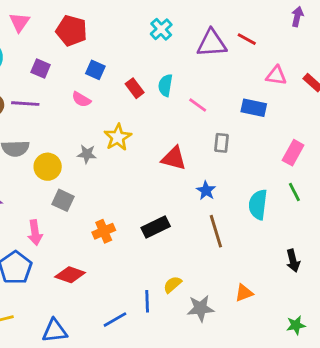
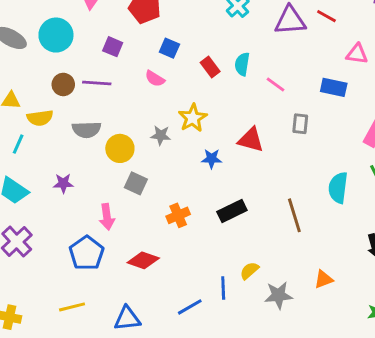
blue star: (206, 191) -> (212, 159), moved, turned -30

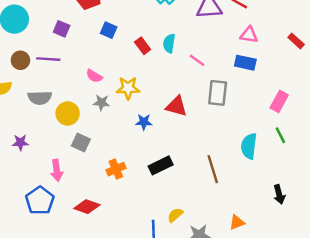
pink triangle: (357, 54) -> (249, 35), moved
pink semicircle: (155, 79) -> (94, 76), moved
yellow star: (193, 118) -> (128, 88), turned 30
gray rectangle: (300, 124) -> (218, 93), size x1.5

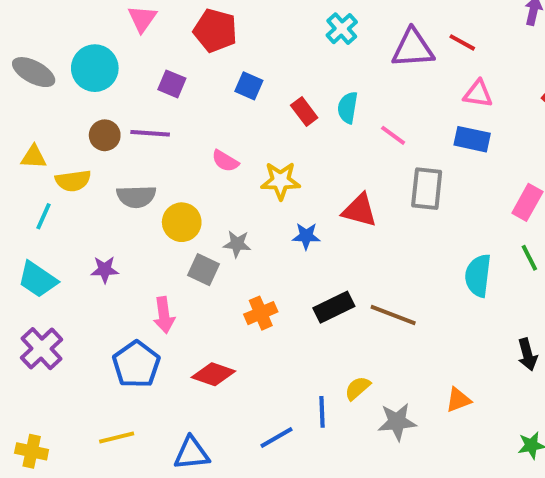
gray star: (101, 103) -> (237, 244), moved
brown line: (213, 169) -> (393, 315), moved, turned -52

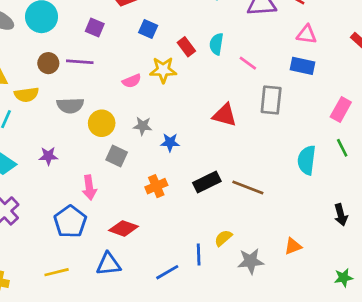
pink semicircle: (225, 161) -> (132, 81), turned -54
yellow star: (280, 181) -> (163, 70), moved
blue star: (306, 236) -> (170, 142), moved
gray star: (237, 244) -> (143, 126), moved
blue triangle: (192, 453) -> (108, 264), moved

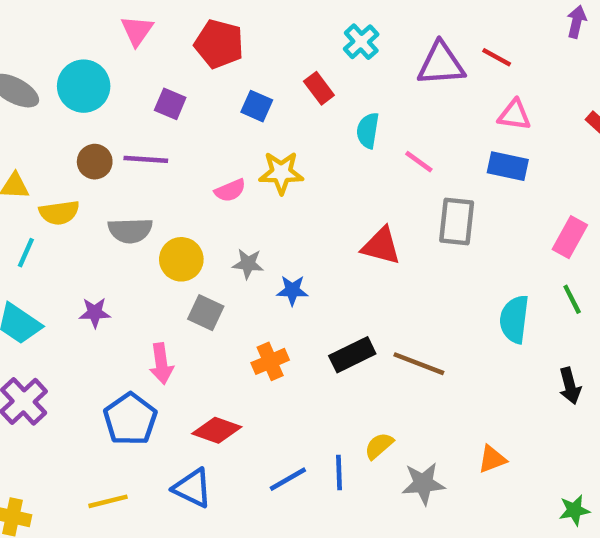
red rectangle: (186, 47) -> (319, 88), moved
black arrow: (341, 215) -> (570, 386), moved
blue triangle: (108, 264) -> (192, 488), turned 32
blue line: (167, 272) -> (288, 479), moved

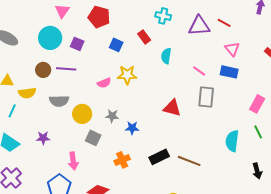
cyan cross: (361, 42) -> (163, 16), turned -35
cyan circle: (84, 86) -> (50, 38), moved
pink triangle: (514, 115) -> (232, 49), turned 42
pink line: (419, 162) -> (199, 71), moved

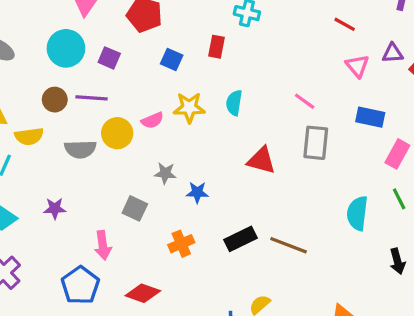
purple triangle: (199, 26) -> (393, 53), moved, size x0.6
red rectangle: (144, 37) -> (216, 47), turned 48
cyan semicircle: (166, 56) -> (234, 103), moved
blue rectangle: (229, 72) -> (370, 117), moved
yellow circle: (82, 114) -> (117, 133), moved

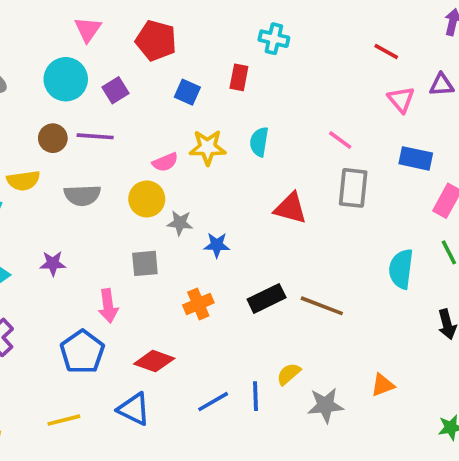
purple square: (109, 58) -> (115, 90), turned 35
yellow circle: (117, 133) -> (147, 199), moved
gray square: (135, 208) -> (145, 263), turned -30

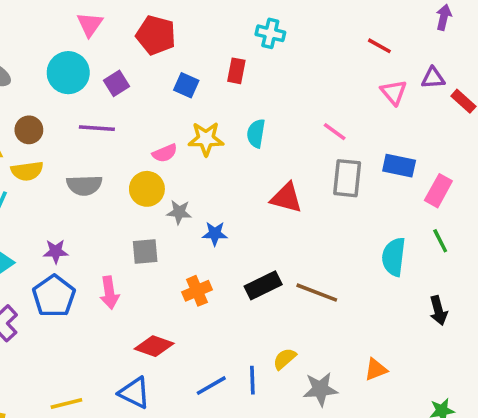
brown circle: (53, 138) -> (29, 130), moved
blue rectangle: (416, 158) -> (399, 166), moved
blue pentagon: (82, 352) -> (54, 296), moved

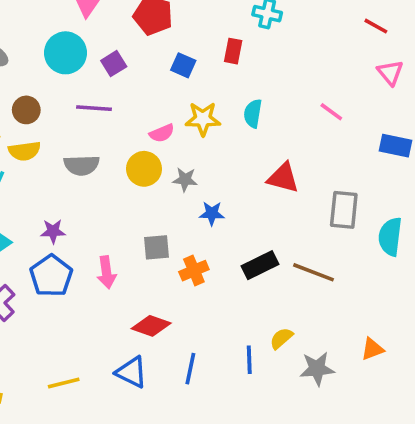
gray rectangle: (347, 178) -> (344, 210), moved
gray star: (179, 212) -> (185, 180), moved
gray square: (145, 251) -> (156, 247), moved
blue line: (211, 386) -> (190, 369), moved, turned -48

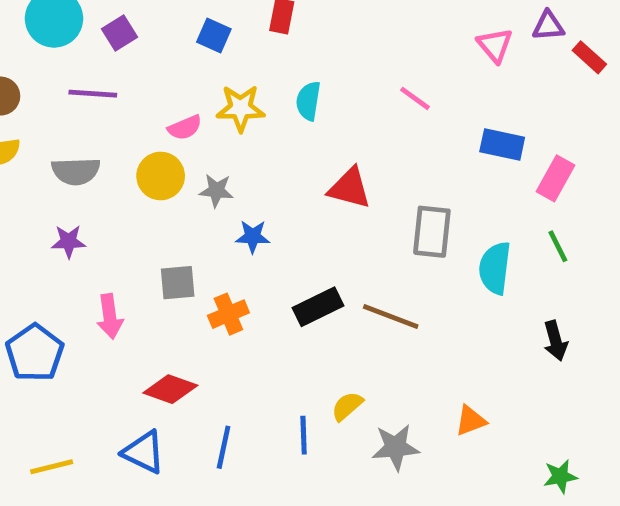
purple star: (53, 231) -> (69, 241), moved
blue pentagon: (51, 276) -> (35, 353), moved

